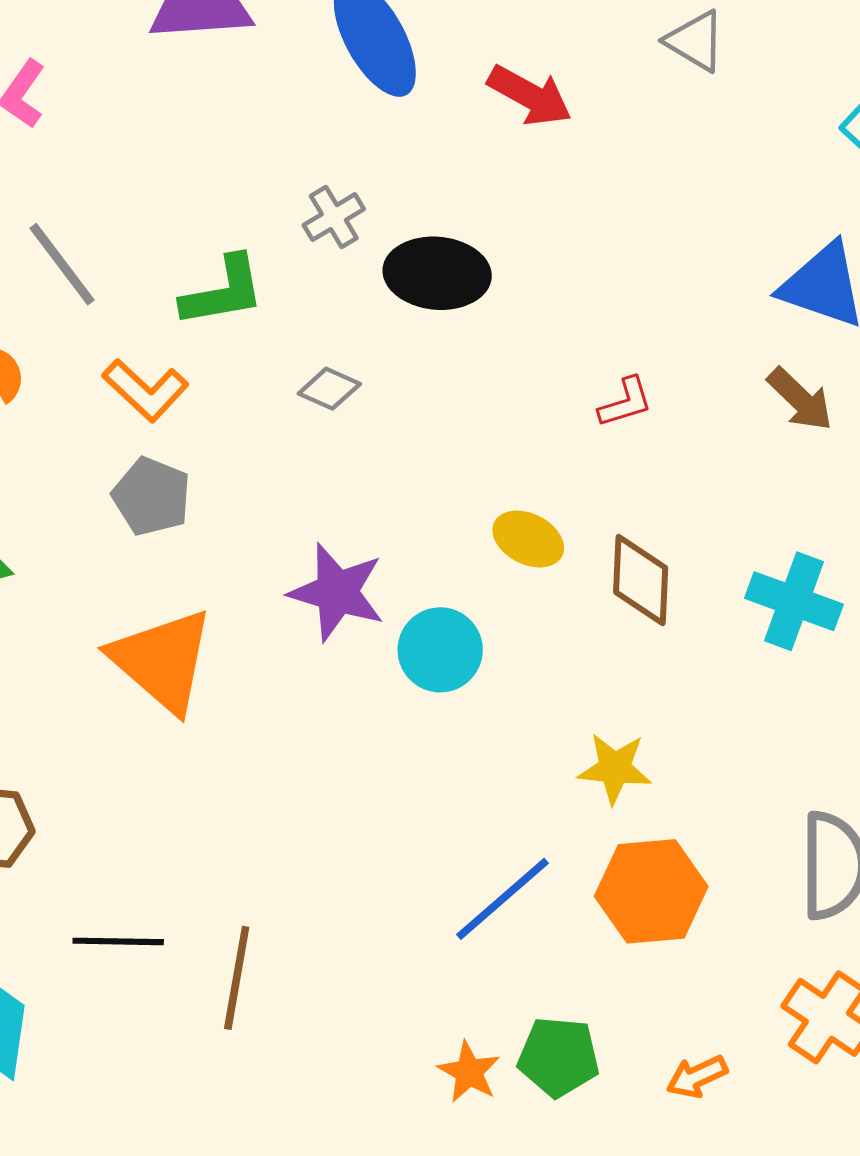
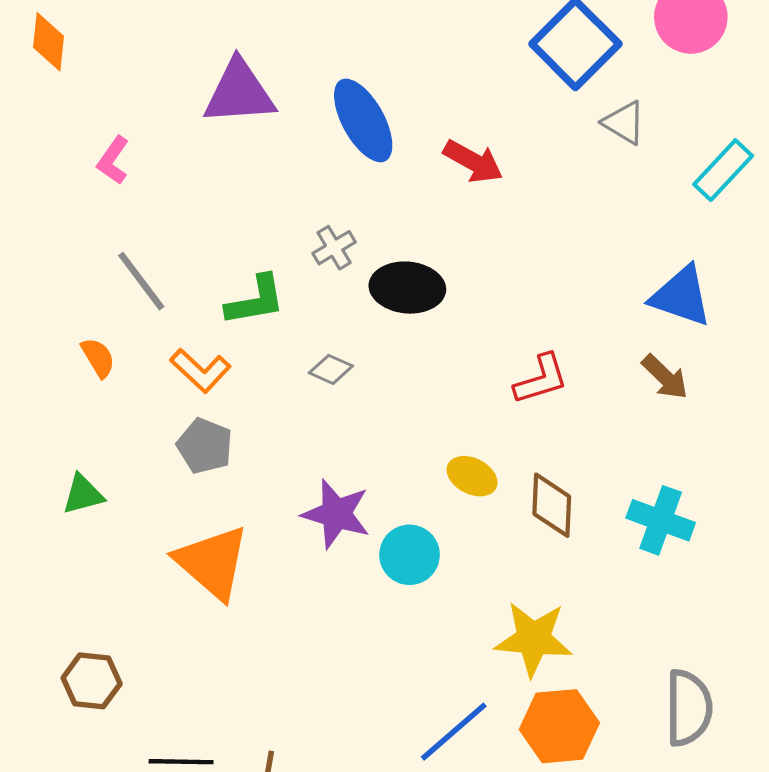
gray triangle: (695, 41) -> (624, 123), moved
red L-shape: (625, 402) -> (541, 379), size x1.4
yellow star: (615, 768) -> (533, 639), size x1.5

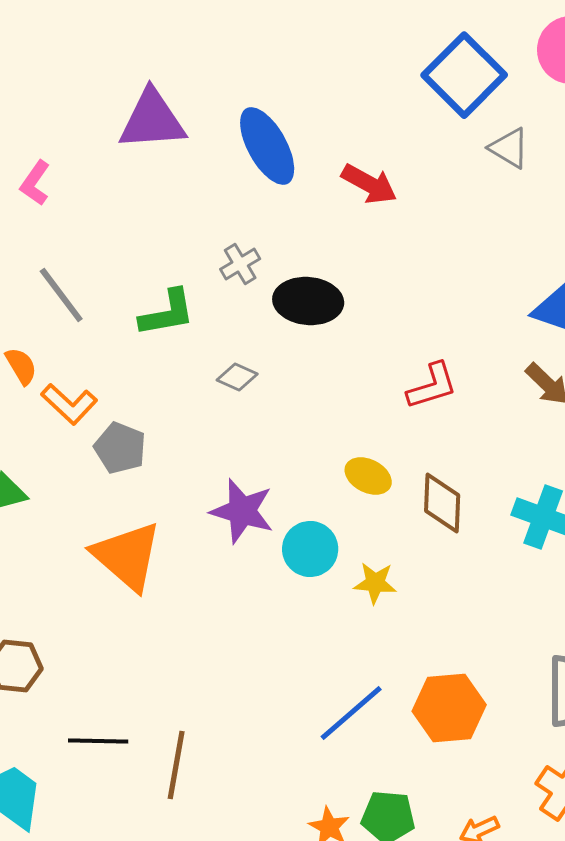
orange L-shape: (200, 371) -> (69, 404), moved
yellow star: (533, 639) -> (375, 583), moved, size x0.6

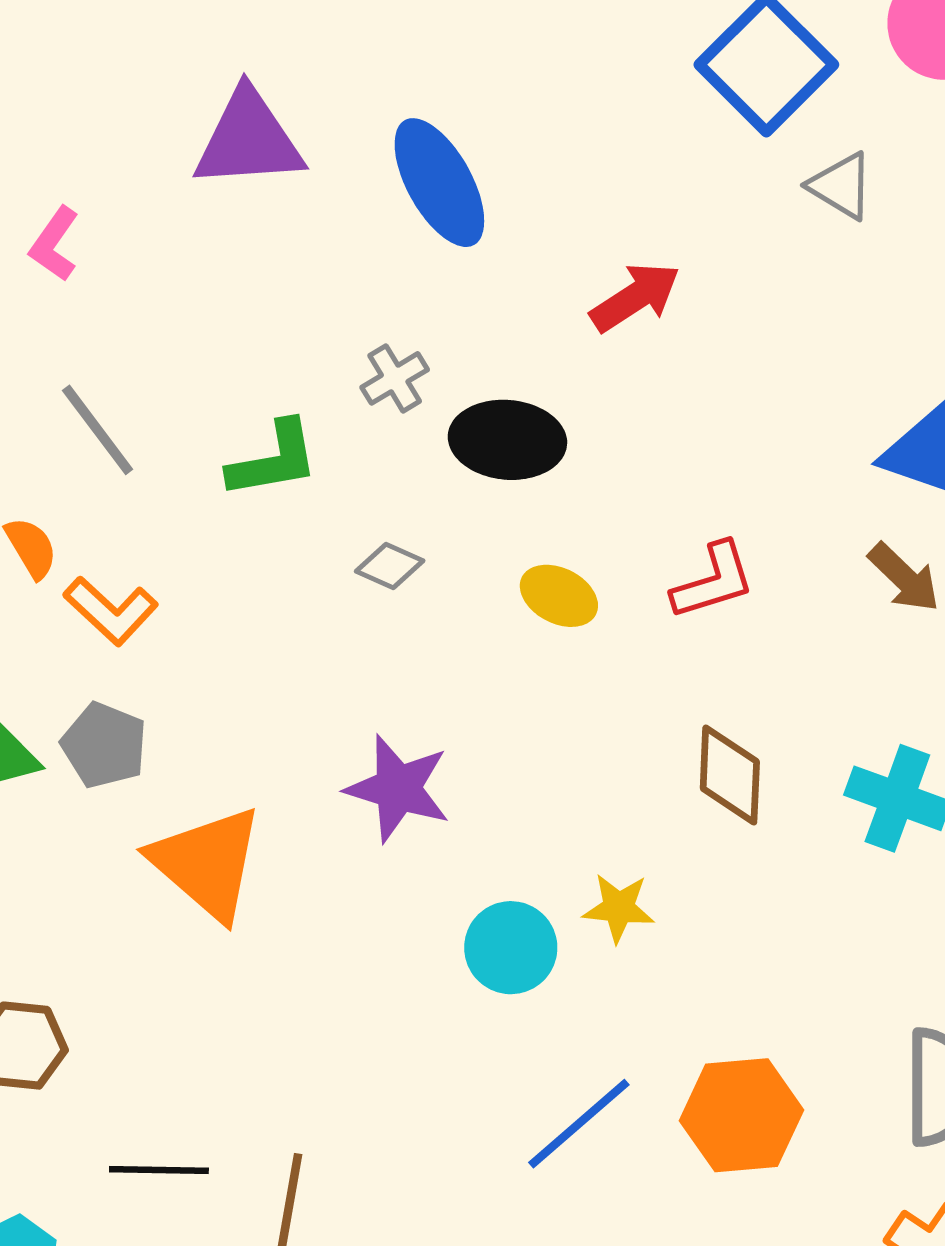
red arrow: (369, 184) -> (635, 297), moved, turned -62
gray pentagon: (120, 448) -> (104, 745), moved
yellow ellipse: (368, 476) -> (559, 596), moved
cyan circle: (310, 549) -> (511, 948), moved

